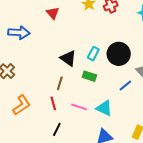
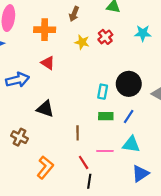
blue arrow: (19, 33) -> (17, 80), moved
black triangle: (68, 58) -> (45, 109), moved
blue line: (125, 85) -> (129, 116), moved
red line: (53, 103) -> (84, 162), moved

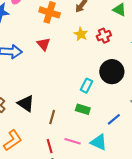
black circle: (129, 84) -> (112, 72), moved
black triangle: (45, 109) -> (26, 103), moved
blue line: (129, 116) -> (114, 119), moved

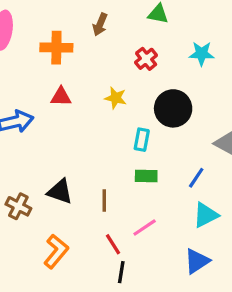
yellow star: (81, 34) -> (116, 98), moved
red triangle: (44, 44) -> (61, 97), turned -32
pink line: (73, 141) -> (145, 227), turned -35
cyan triangle: (99, 142) -> (206, 215), moved, turned -36

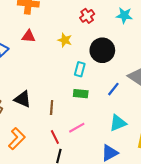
blue line: (196, 178) -> (113, 89), moved

